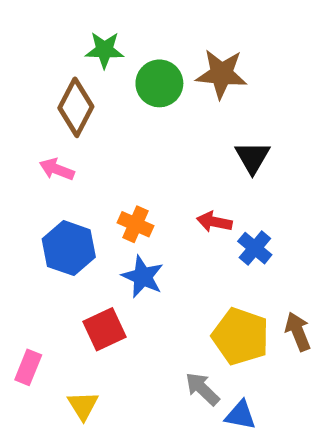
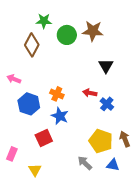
pink arrow: (57, 169) -> (14, 79), moved
blue triangle: (241, 415) -> (113, 165), moved

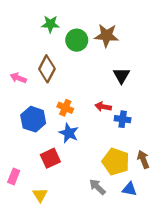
brown diamond: (32, 45) -> (47, 69), moved
pink arrow: (14, 79) -> (18, 78), moved
blue cross: (107, 104) -> (123, 119), turned -32

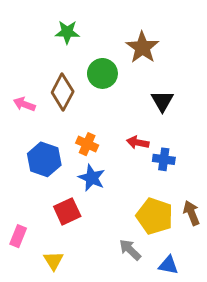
brown star: (107, 36) -> (142, 47), turned 30
green circle: (77, 40) -> (102, 73), moved
blue triangle: (129, 189) -> (168, 265), moved

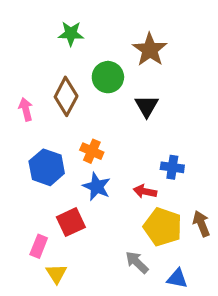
black triangle: (162, 101) -> (147, 106), moved
pink arrow: (24, 104) -> (26, 109), turned 55
red arrow: (138, 142) -> (145, 191), moved
pink rectangle: (18, 236) -> (39, 246), moved

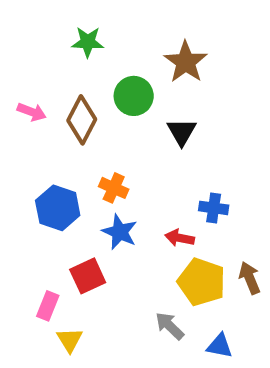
pink arrow: (26, 109) -> (32, 112), moved, turned 125

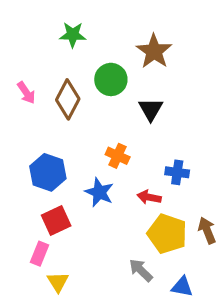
pink arrow: (32, 112) -> (26, 93), turned 35
orange cross: (114, 188) -> (118, 156), moved
red square: (88, 276) -> (56, 220), moved

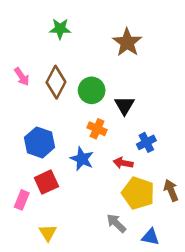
green circle: (111, 79) -> (92, 90), moved
black triangle: (151, 109) -> (124, 105), moved
blue cross: (177, 172) -> (146, 142), turned -36
pink rectangle: (40, 254) -> (22, 200), moved

